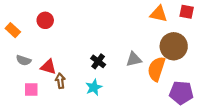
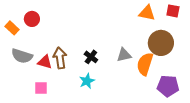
red circle: (45, 20) -> (32, 19), moved
gray semicircle: (24, 60) -> (22, 56), size x1.5
brown arrow: (60, 81) -> (60, 58), moved, size x1.5
pink square: (31, 89) -> (41, 88), moved

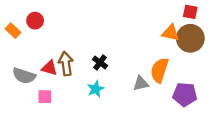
orange triangle: (147, 13) -> (170, 33), moved
brown circle: (161, 43) -> (190, 38), moved
gray triangle: (124, 55) -> (141, 83), moved
gray semicircle: (22, 56) -> (24, 76), moved

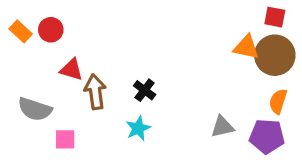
orange rectangle: (13, 31) -> (21, 31), moved
red triangle: (49, 68) -> (71, 70), moved
orange semicircle: (159, 70) -> (278, 101), moved, size x0.7
gray triangle: (141, 83) -> (222, 127), moved

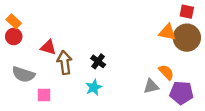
red circle: (51, 30) -> (14, 37), moved
orange semicircle: (278, 101) -> (166, 72), moved, turned 119

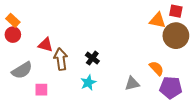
orange triangle: (167, 32) -> (158, 20), moved
gray semicircle: (23, 74) -> (22, 70), turned -50
gray triangle: (151, 86) -> (132, 84), moved

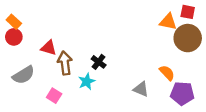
cyan star: (88, 83) -> (87, 81), moved
gray triangle: (132, 84) -> (141, 89), turned 35
pink square: (41, 90) -> (54, 96), moved, turned 32

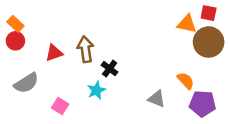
red triangle: (49, 48) -> (54, 53), turned -35
brown arrow: (65, 63) -> (85, 49), moved

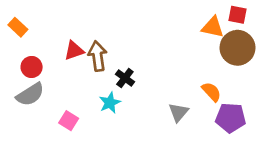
red circle: (15, 41) -> (32, 67), moved
red triangle: (54, 53) -> (74, 51), moved
gray triangle: (157, 99) -> (178, 112), turned 48

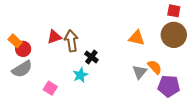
orange rectangle: (18, 27) -> (15, 41), moved
orange triangle: (213, 27) -> (137, 38), moved
gray triangle: (178, 112) -> (140, 72), moved

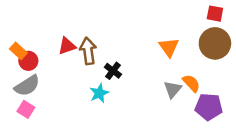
orange triangle: (137, 38) -> (169, 47), turned 42
pink square: (50, 88) -> (26, 109), moved

